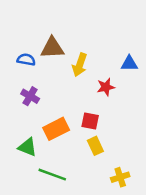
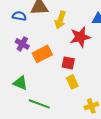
red star: (106, 87) -> (80, 37), size x1.5
orange rectangle: (56, 129) -> (42, 54), moved

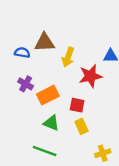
green triangle: (20, 83) -> (51, 123), moved

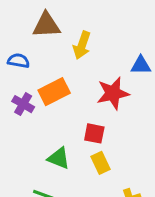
brown triangle: (45, 42) -> (46, 25), moved
yellow arrow: (68, 57) -> (82, 45), moved
orange rectangle: (48, 95) -> (54, 92), moved

